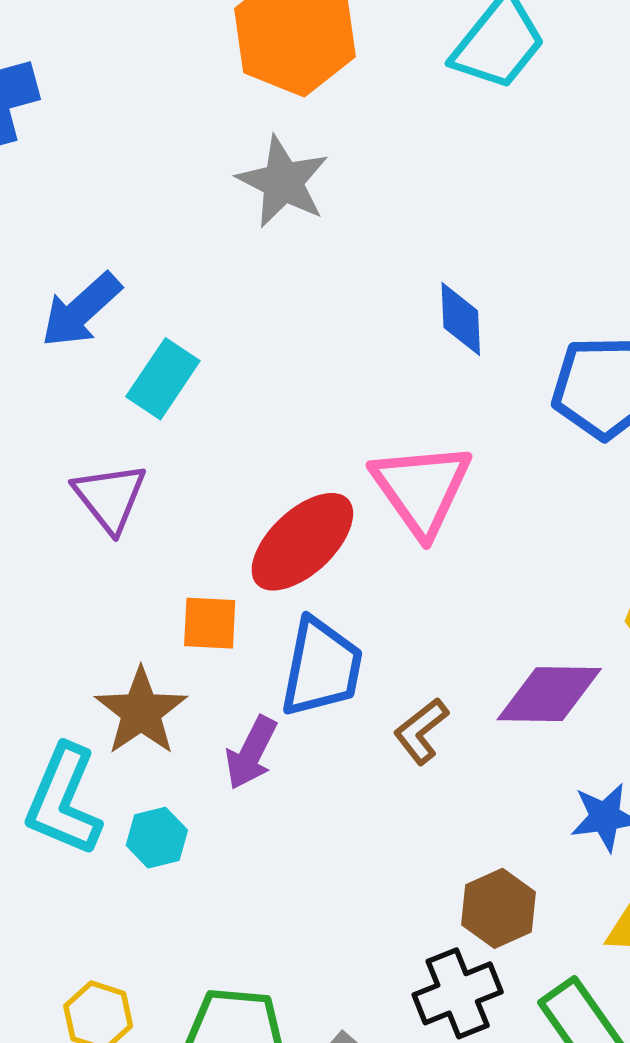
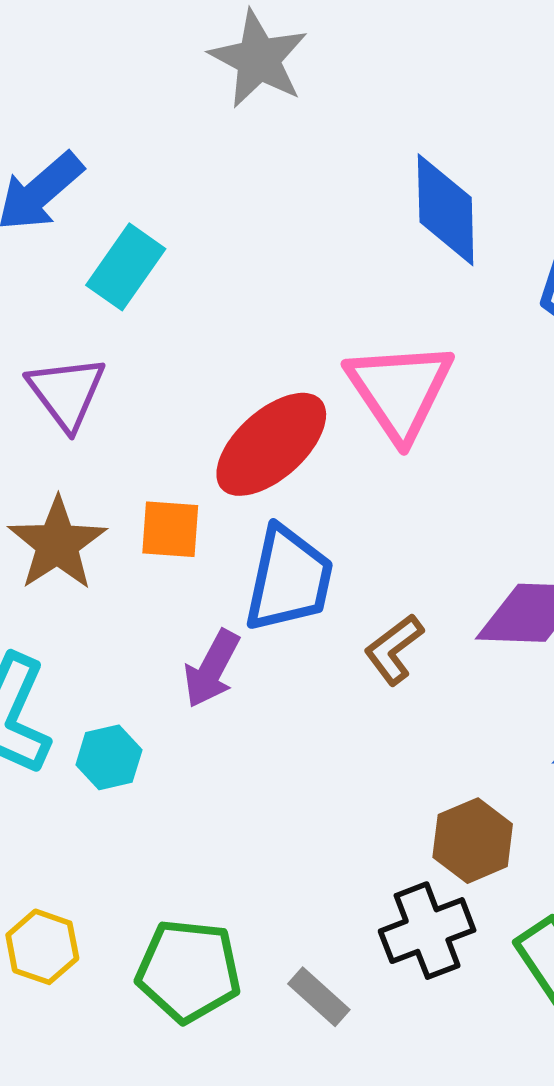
blue diamond: (461, 319) -> (446, 210), size x1.4
brown star: (141, 712) -> (57, 544), moved

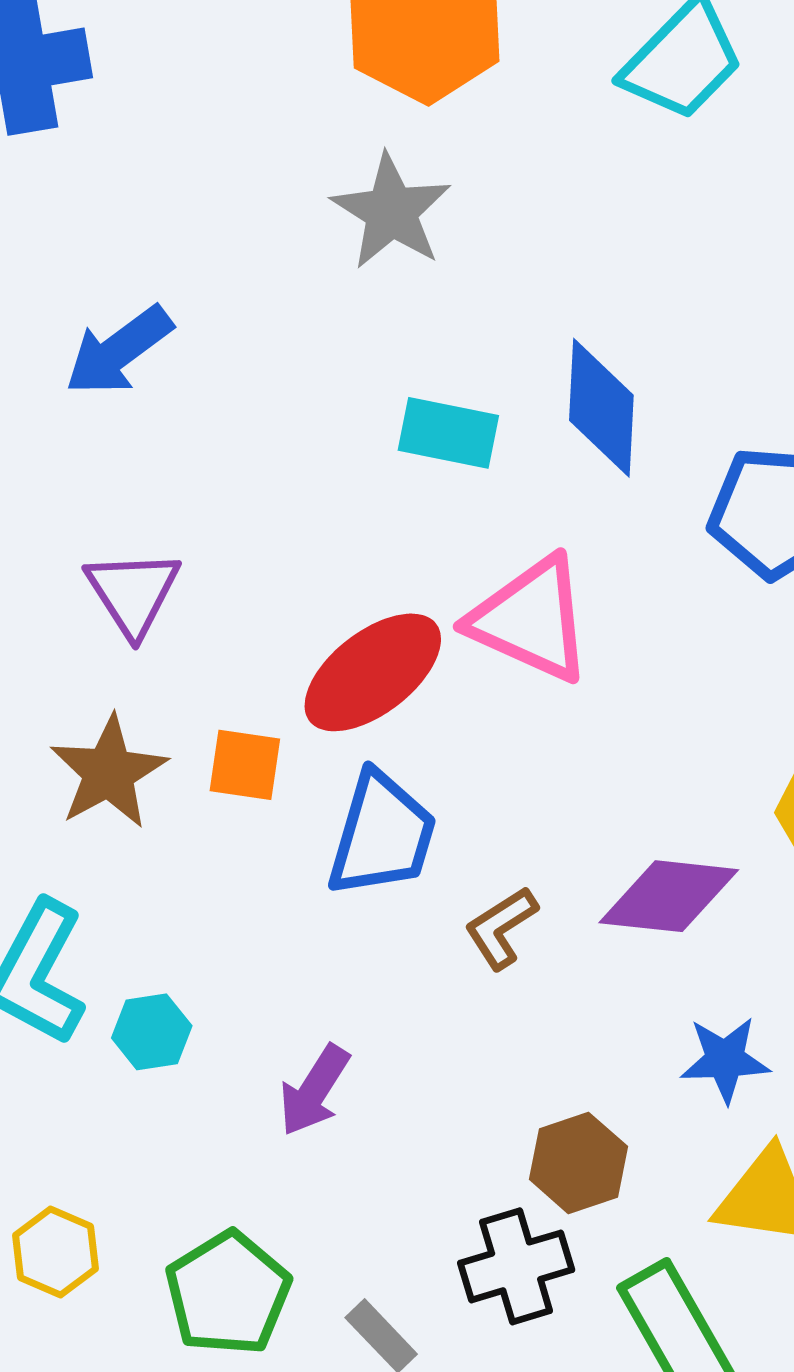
cyan rectangle: (126, 267) -> (448, 433), moved, turned 62
pink triangle: (400, 390) -> (531, 619), turned -36
purple arrow: (212, 669) -> (314, 1090), moved
green pentagon: (189, 971) -> (228, 1293), turned 30

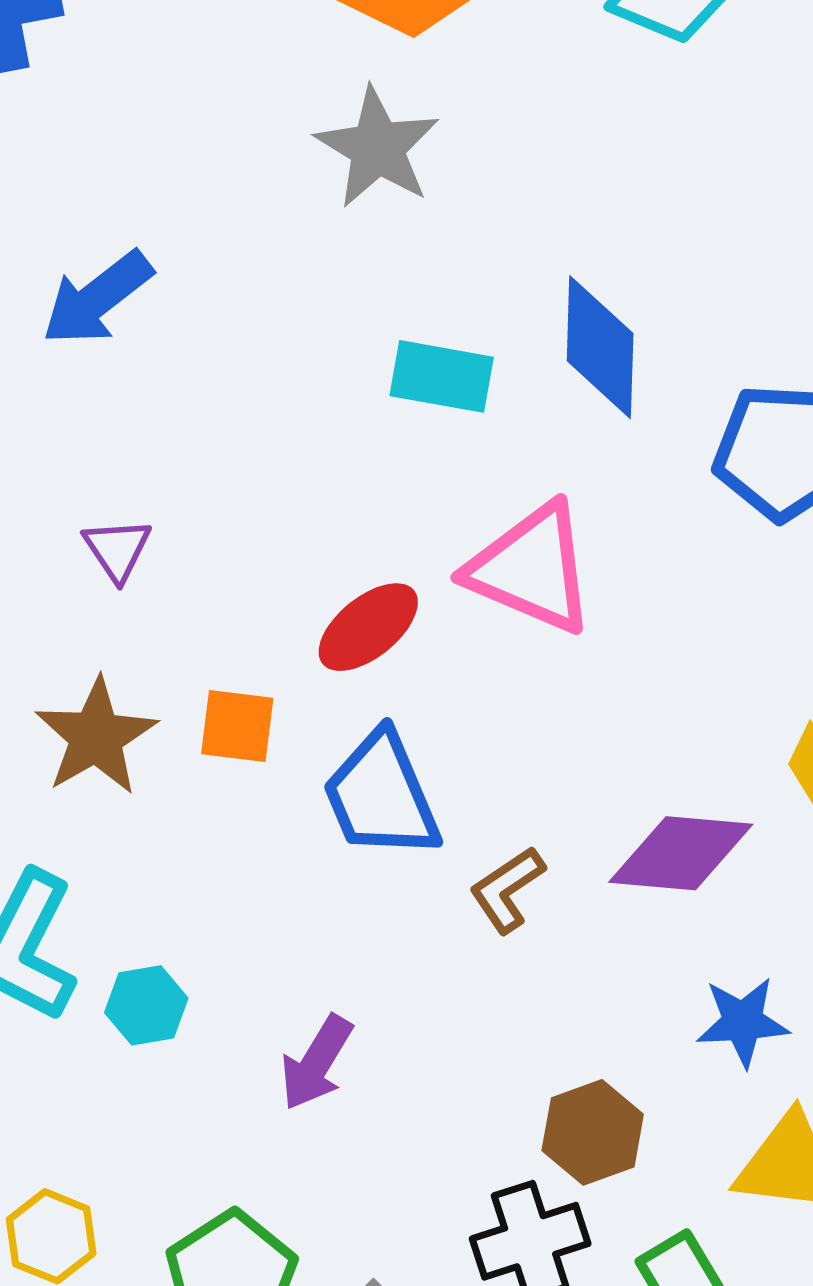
purple triangle: (133, 593) -> (117, 549), size x0.7
red ellipse: (373, 672) -> (368, 627), size x0.7
blue trapezoid: (382, 835) -> (381, 796), turned 142

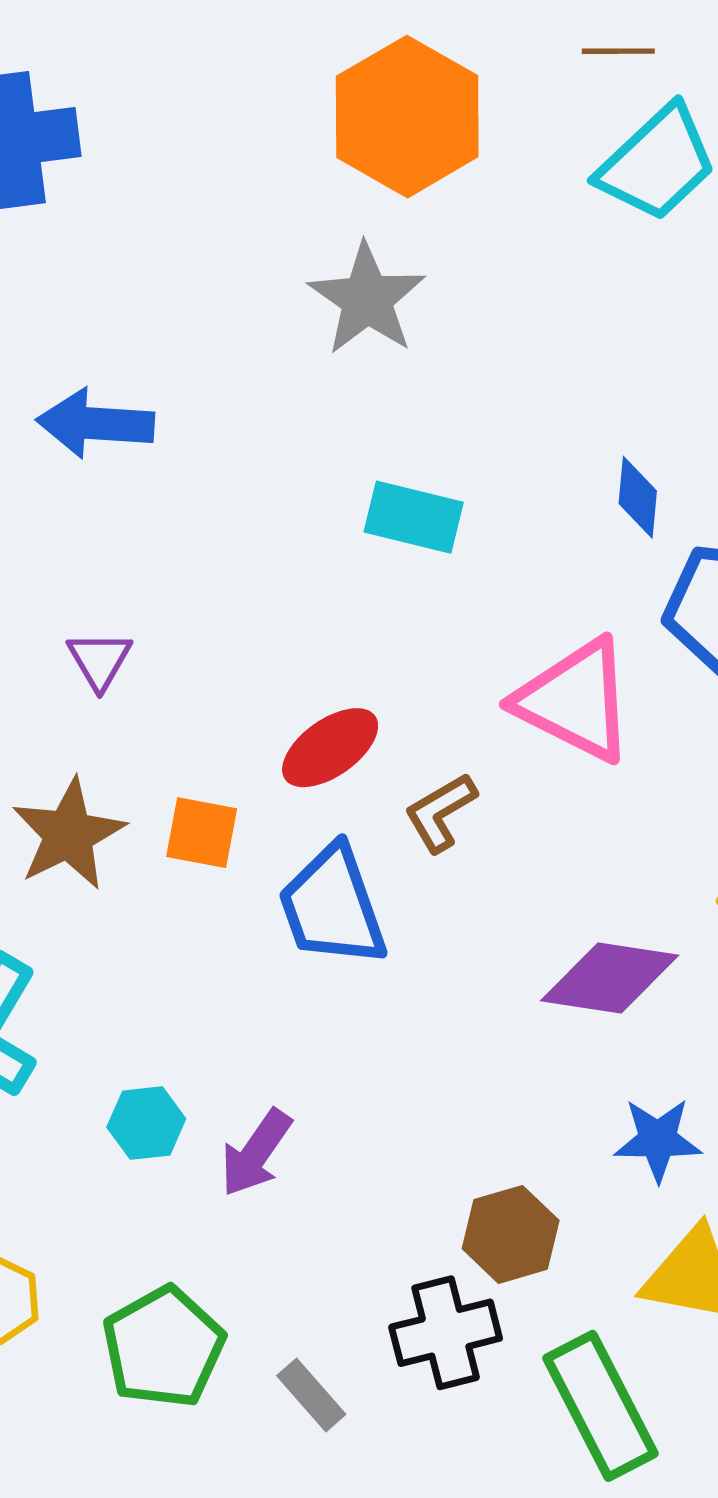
blue arrow: (97, 298) -> (95, 424), turned 38
blue diamond: (600, 347) -> (638, 497), moved, size x0.6
pink triangle: (531, 569) -> (575, 700), moved
brown L-shape: (507, 890) -> (440, 812), moved
cyan hexagon: (146, 1005) -> (146, 1123), moved

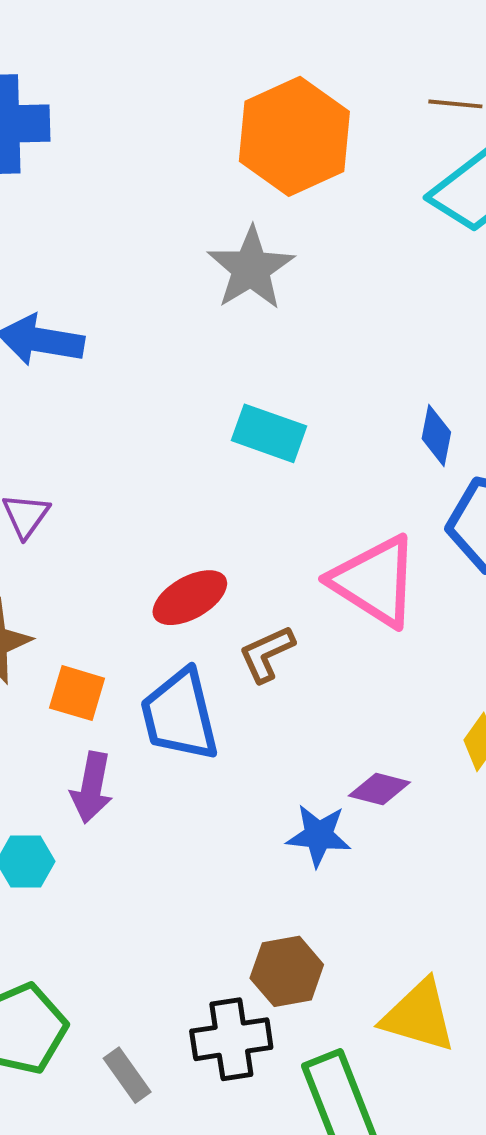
orange square: (202, 833) -> (77, 693), moved
purple diamond: (610, 978) -> (379, 789), size x0.6
blue star: (658, 1140) -> (319, 835), moved
purple arrow: (256, 1153) -> (92, 787), moved, turned -30

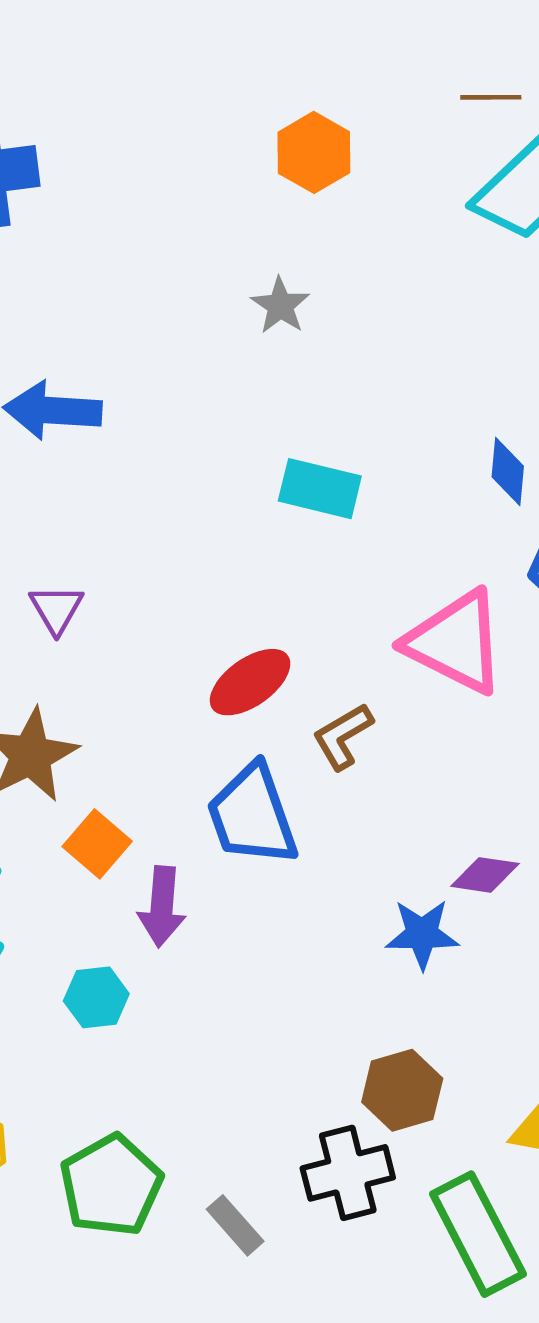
orange hexagon: (294, 136) -> (314, 152), size x0.6
gray star: (251, 268) -> (280, 306), size x0.6
orange square: (77, 693) -> (97, 844), moved, turned 30

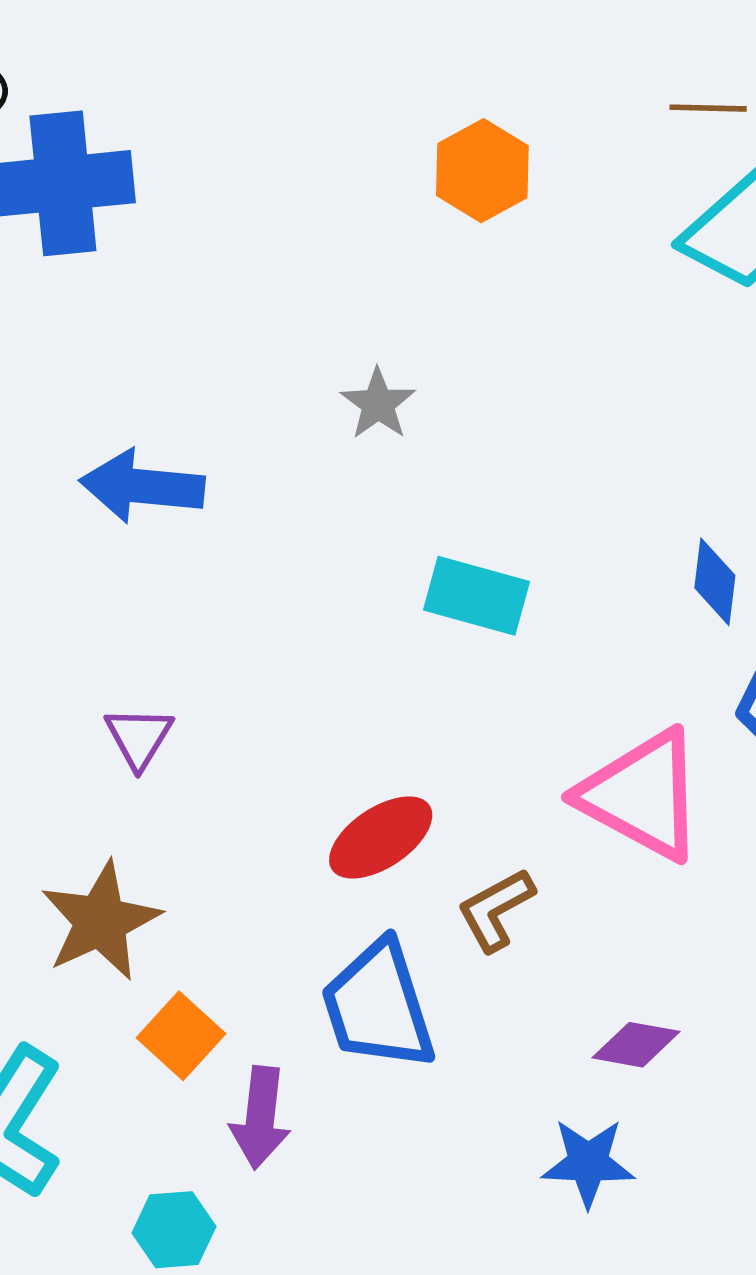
gray star: (280, 306) -> (378, 404), moved
purple diamond: (485, 875) -> (636, 1045), moved

